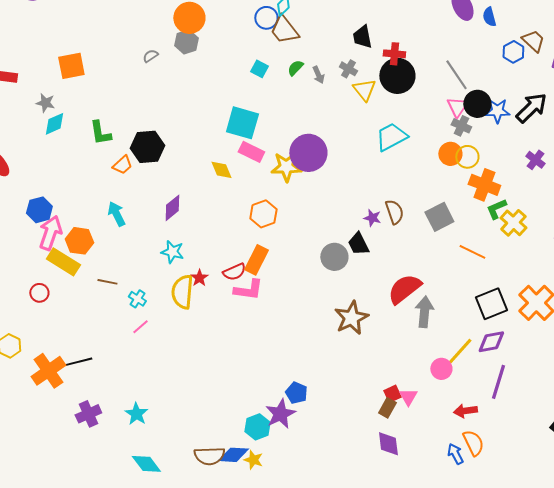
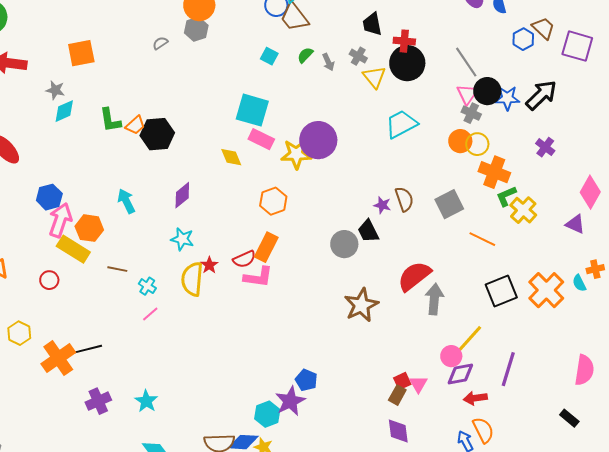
orange trapezoid: (122, 165) -> (135, 125), moved
purple diamond: (491, 342) -> (460, 374), moved

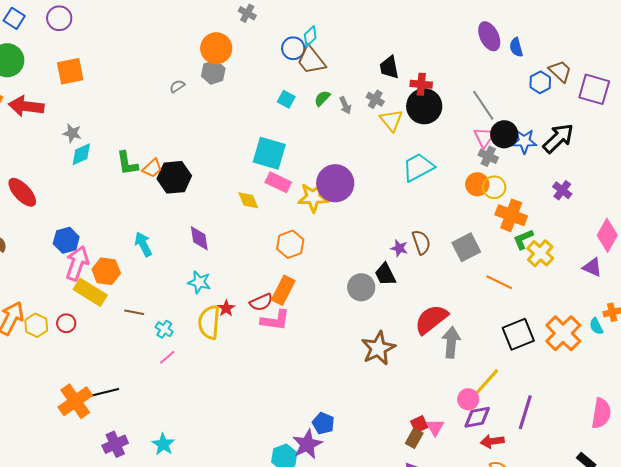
orange square: (81, 53) -> (70, 71), moved
purple diamond: (182, 195) -> (199, 238), turned -60
yellow hexagon: (19, 333) -> (36, 325), moved

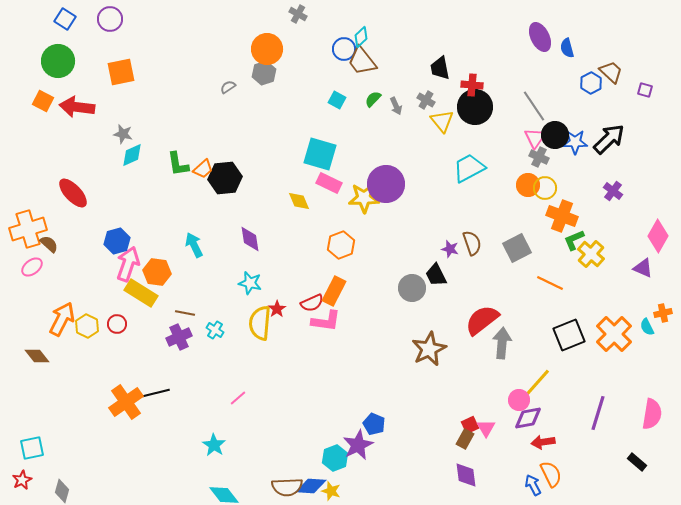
purple square: (594, 89) -> (645, 90), size x0.5
pink line: (167, 357) -> (238, 398), moved
purple line: (525, 412) -> (598, 413), moved
purple cross: (115, 444) -> (179, 337), moved

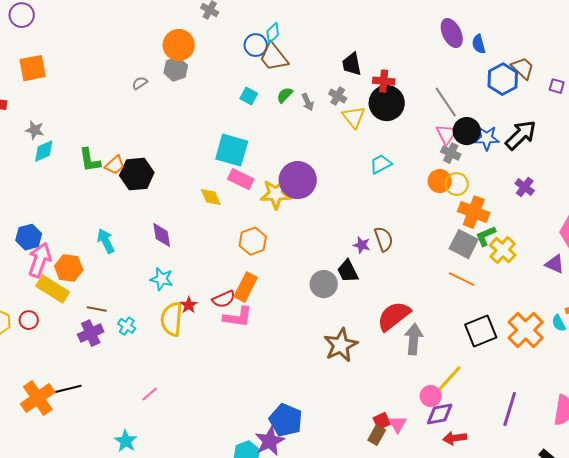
blue hexagon: (591, 83) -> (503, 79), size x1.4
cyan trapezoid: (469, 168) -> (381, 164), size x0.7
gray square: (517, 248) -> (464, 244), moved, turned -36
blue pentagon: (374, 424) -> (286, 420), size x1.5

